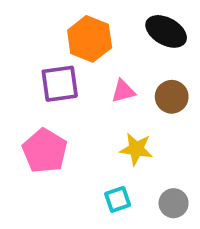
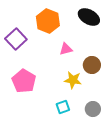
purple square: (60, 84) -> (16, 39), moved, turned -35
brown circle: (172, 97) -> (92, 65), moved

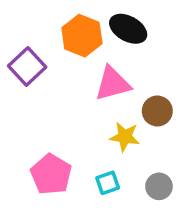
black ellipse: (89, 17) -> (128, 29), moved
pink triangle: (66, 49) -> (113, 84), size x1.6
pink pentagon: (24, 81) -> (51, 174), moved

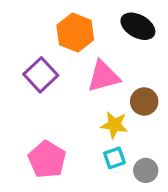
black ellipse: (128, 29) -> (138, 26), moved
purple square: (27, 66) -> (41, 75), moved
cyan square: (108, 183) -> (114, 158), moved

